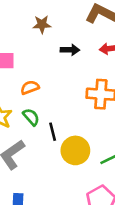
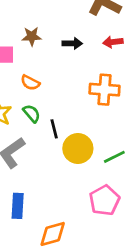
brown star: (42, 24) -> (32, 36), moved
orange semicircle: (30, 87) -> (30, 83), turned -132

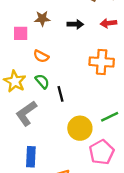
yellow circle: (78, 148) -> (80, 128), moved

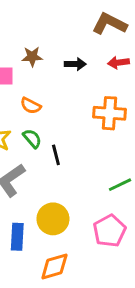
yellow circle: (80, 128) -> (53, 219), moved

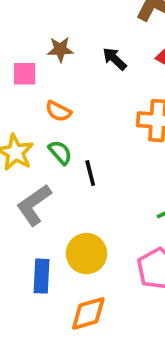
black arrow: (75, 64) -> (115, 59), turned -138

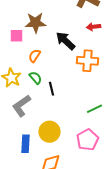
brown star: (60, 49) -> (36, 23), size x1.5
black arrow: (115, 59) -> (66, 41), moved, size x1.5
orange semicircle: (58, 111) -> (34, 56), turned 96

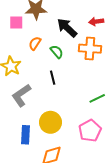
red arrow: (94, 27) -> (96, 22), moved
green semicircle: (36, 78) -> (57, 52), moved

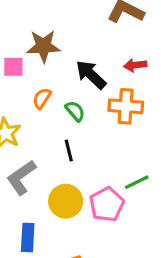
yellow circle: (50, 122) -> (66, 201), moved
pink pentagon: (90, 131) -> (107, 204), moved

